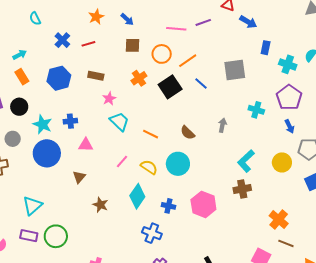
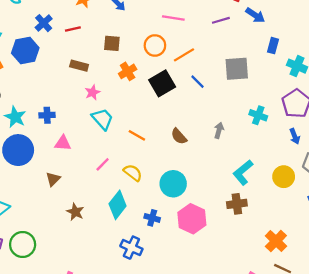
purple line: (203, 22) -> (221, 20), moved
brown square: (132, 45) -> (112, 43), moved
blue hexagon: (59, 78) -> (25, 51), moved
cyan circle: (178, 164) -> (173, 184), moved

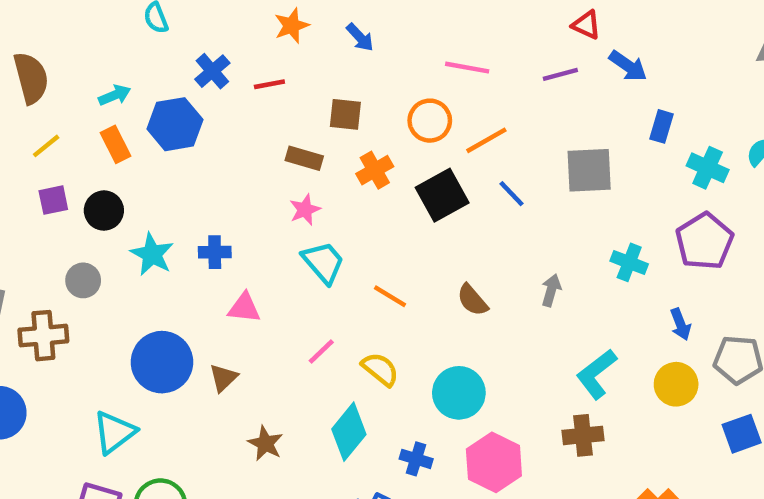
brown rectangle: (79, 66) -> (304, 158), moved
blue arrow: (295, 136) -> (680, 324), moved
blue circle: (18, 150) -> (162, 362), moved

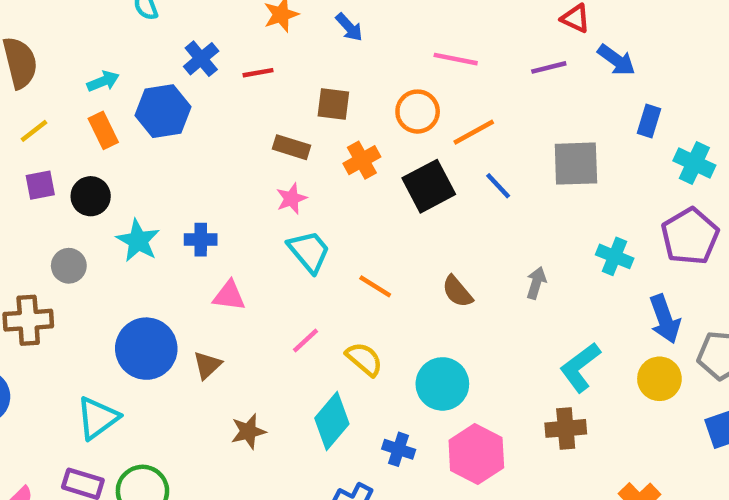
blue arrow: (680, 324) -> (665, 319), size x1.5
brown star: (265, 443) -> (248, 431), turned 30

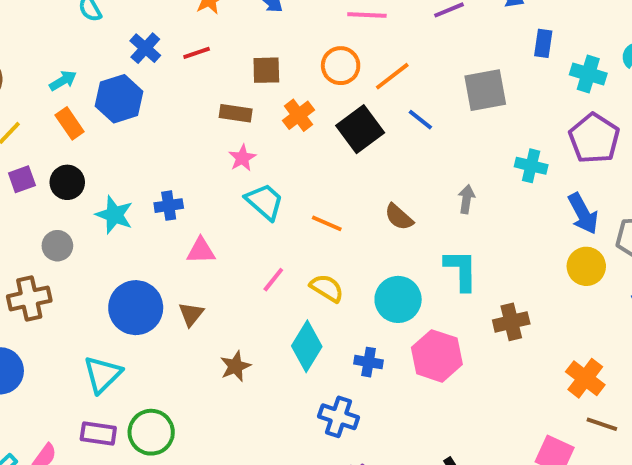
cyan L-shape: (580, 367) -> (461, 270), moved, turned 135

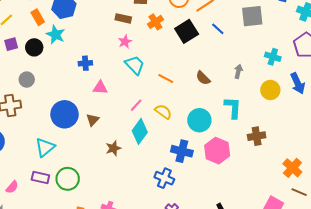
cyan star: (114, 215) -> (56, 35), moved
yellow circle: (586, 266) -> (270, 90), moved
cyan diamond: (307, 346) -> (140, 131), moved
blue cross: (369, 362) -> (182, 151), size x1.5

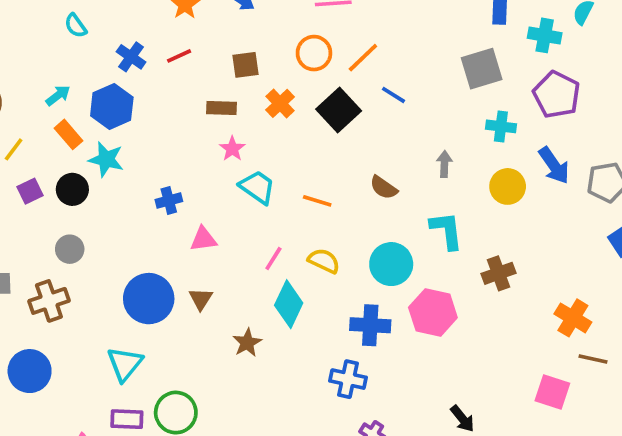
gray square: (252, 16) -> (482, 69), moved

